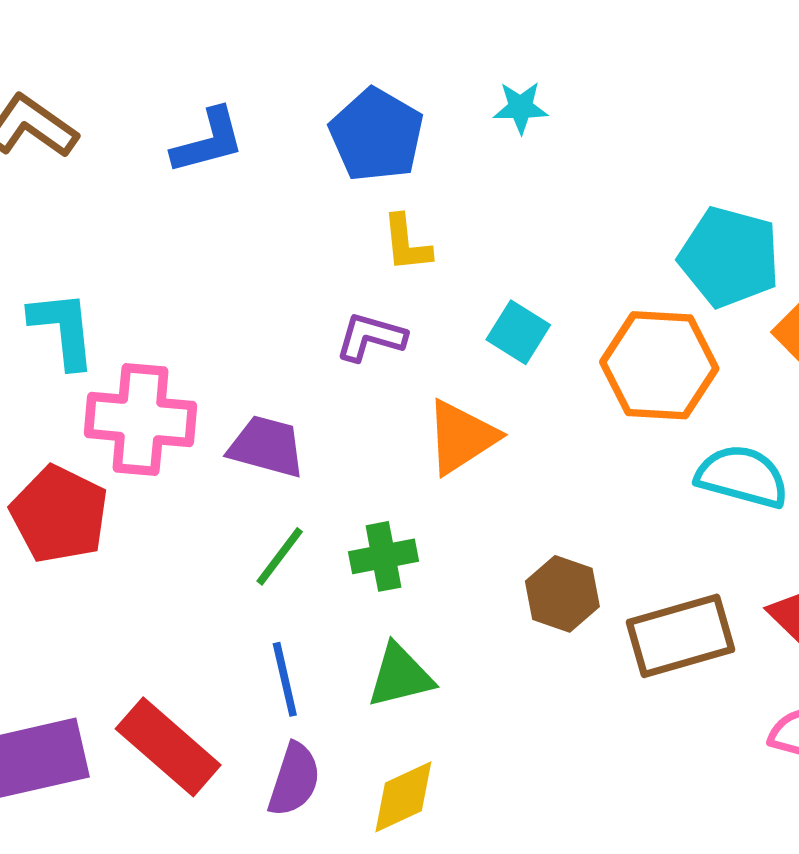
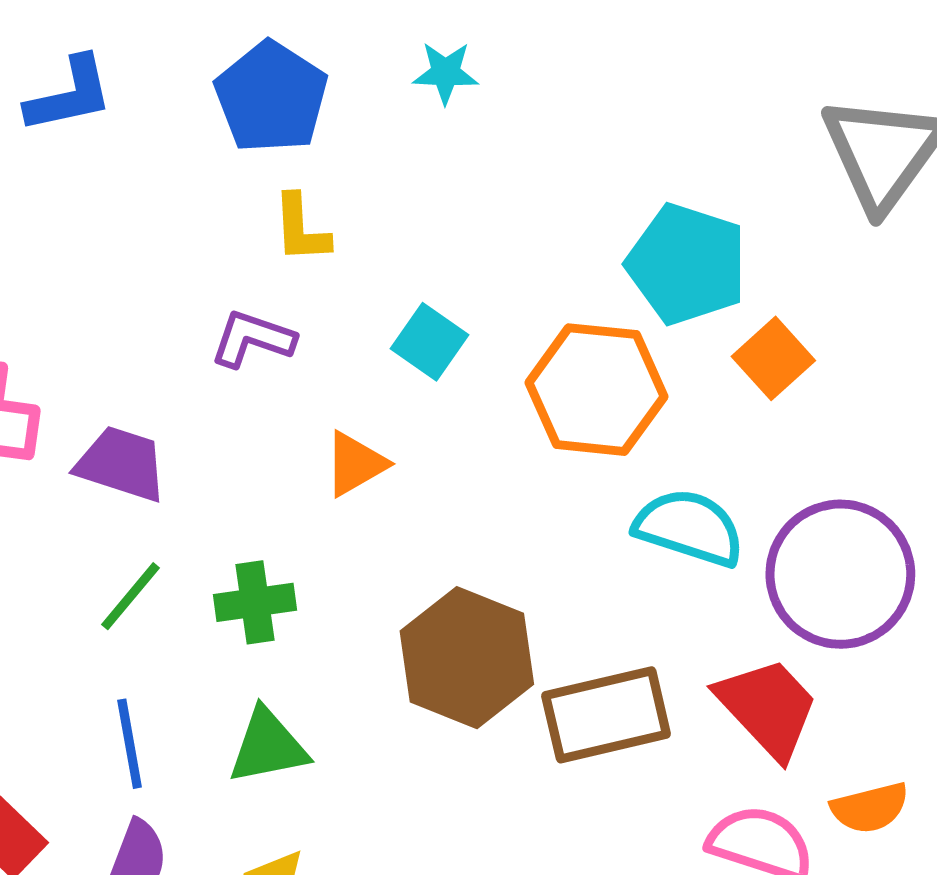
orange triangle: (461, 437) -> (355, 464), size x0.7
brown hexagon: (562, 594) -> (467, 658), size x1.5

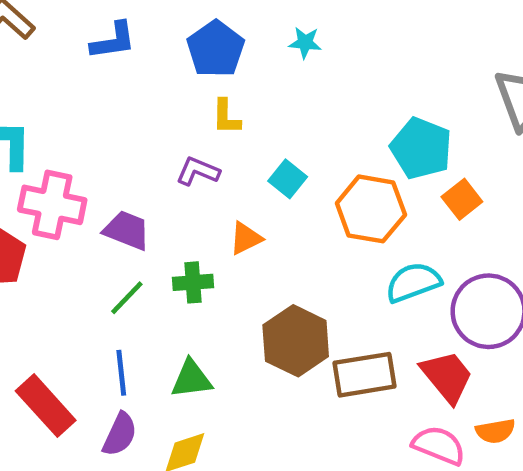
cyan semicircle: (689, 528) -> (413, 282), turned -42
green cross: (255, 602) -> (193, 282), moved

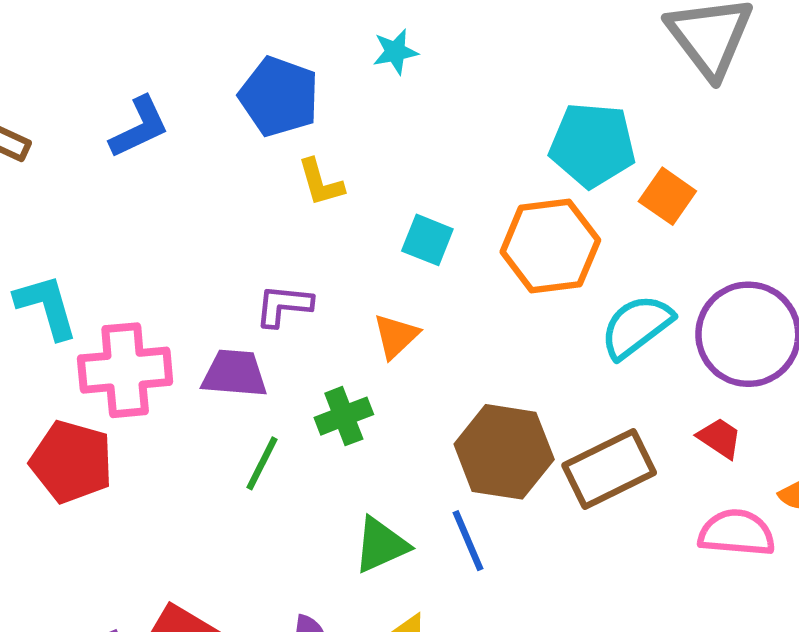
purple L-shape: (198, 171) -> (284, 305), moved
blue line: (121, 373) -> (468, 541), moved
red trapezoid: (447, 377) -> (720, 438), size x0.6

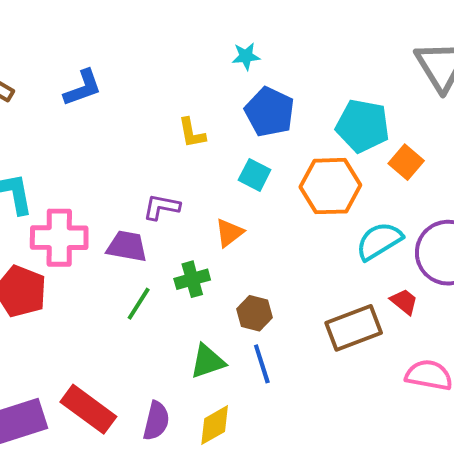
blue pentagon: (279, 97) -> (270, 112), moved
red trapezoid: (720, 438) -> (404, 302), moved
brown hexagon: (504, 452) -> (255, 313), moved, size x0.6

